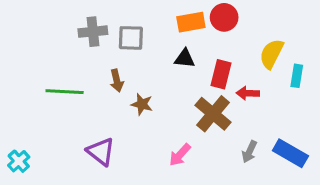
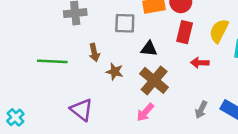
gray square: (131, 38) -> (125, 23), moved
black triangle: (185, 58) -> (149, 49), moved
red rectangle: (221, 74) -> (185, 32), moved
brown cross: (213, 114) -> (154, 80), moved

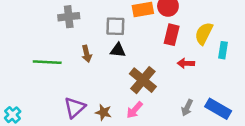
black triangle: (149, 49) -> (118, 50), moved
brown star: (115, 72) -> (103, 112), moved
purple triangle: (82, 110) -> (75, 108), turned 40

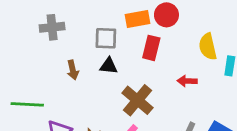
yellow semicircle: (204, 33) -> (208, 47), turned -40
red rectangle: (172, 35) -> (151, 48), moved
green line: (47, 62) -> (27, 104), moved

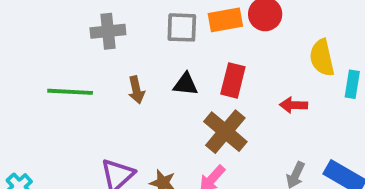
gray square: (106, 38) -> (182, 27), moved
red rectangle: (151, 48) -> (233, 80), moved
green line: (27, 104) -> (70, 92), moved

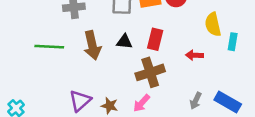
brown arrow: (136, 90) -> (92, 45), size x1.6
brown cross: (225, 132) -> (150, 72), turned 32

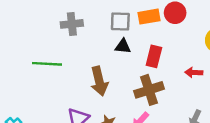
black triangle: (124, 42) -> (123, 46), moved
brown arrow: (92, 45) -> (99, 81), moved

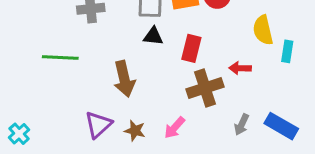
brown cross: (149, 90) -> (205, 88), moved

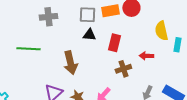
brown cross: (205, 88) -> (123, 69), size x0.7

